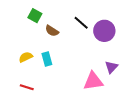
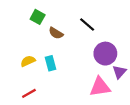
purple circle: (104, 31) -> (105, 54), moved
red line: (27, 87) -> (29, 93), turned -48

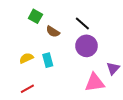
purple circle: (105, 54) -> (86, 46), moved

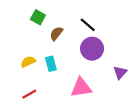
brown semicircle: (53, 32) -> (56, 33), turned 96
pink triangle: (95, 83) -> (81, 88), moved

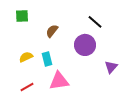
green square: (38, 17) -> (22, 16), moved, turned -32
black line: (88, 25) -> (95, 22), moved
pink triangle: (81, 88) -> (59, 81), moved

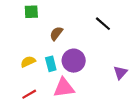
green square: (22, 16) -> (31, 12), moved
purple circle: (85, 45) -> (74, 61), moved

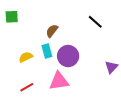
green square: (31, 12) -> (12, 17), moved
cyan rectangle: (51, 64) -> (47, 51), moved

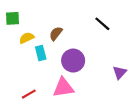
cyan rectangle: (47, 51) -> (41, 53), moved
yellow semicircle: (26, 57) -> (27, 38), moved

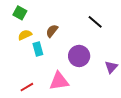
green square: (13, 18) -> (20, 13), moved, turned 32
purple circle: (73, 61) -> (79, 56), moved

